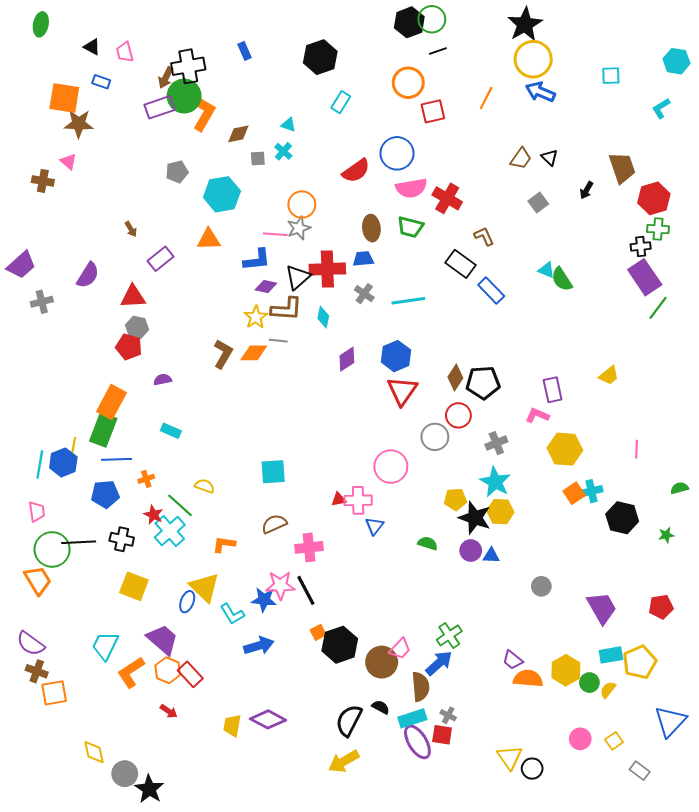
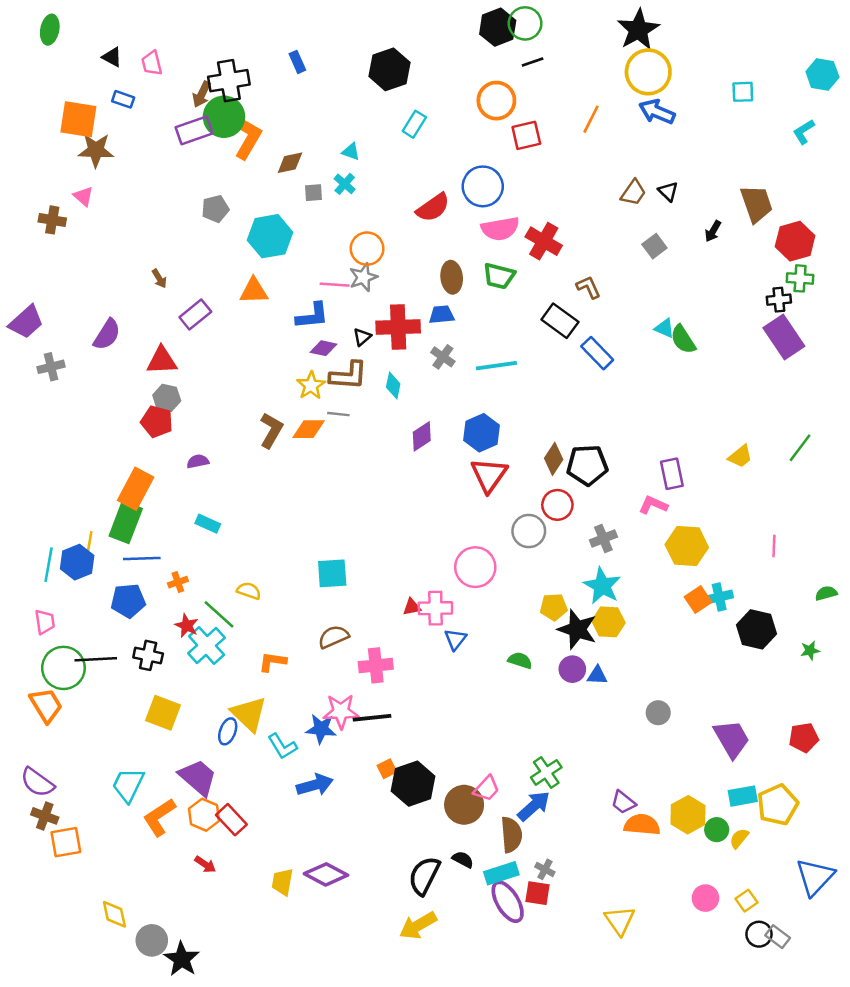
black triangle: (298, 277) -> (362, 337), size x0.6
green line: (658, 308) -> (800, 448), moved
black line: (306, 590) -> (372, 718), turned -68
black circle: (532, 769) -> (759, 934), moved

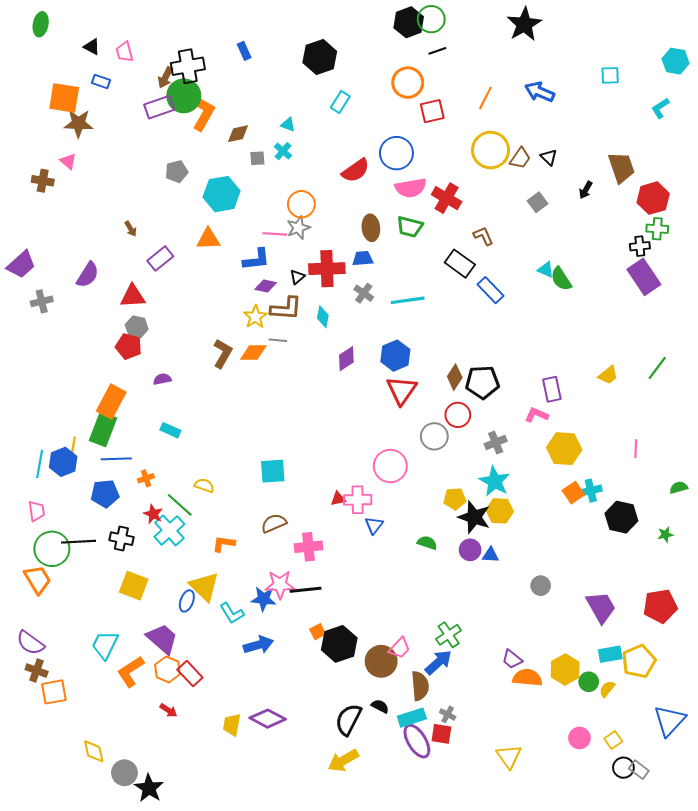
yellow circle: (648, 72) -> (491, 150), moved
red pentagon: (804, 738) -> (660, 606), size x1.4

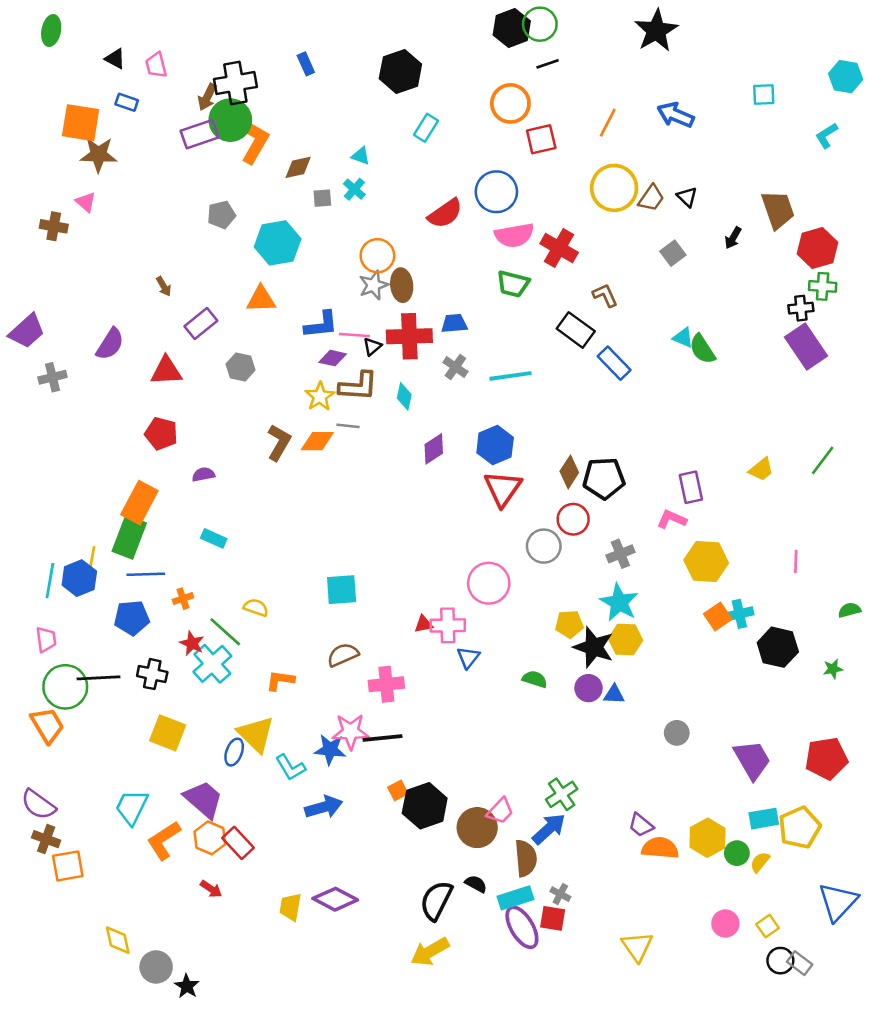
brown ellipse: (371, 228) -> (402, 285), moved
pink line: (275, 234) -> (354, 335), moved
gray hexagon: (137, 327) -> (241, 367), moved
black star: (149, 788) -> (187, 986), size x0.7

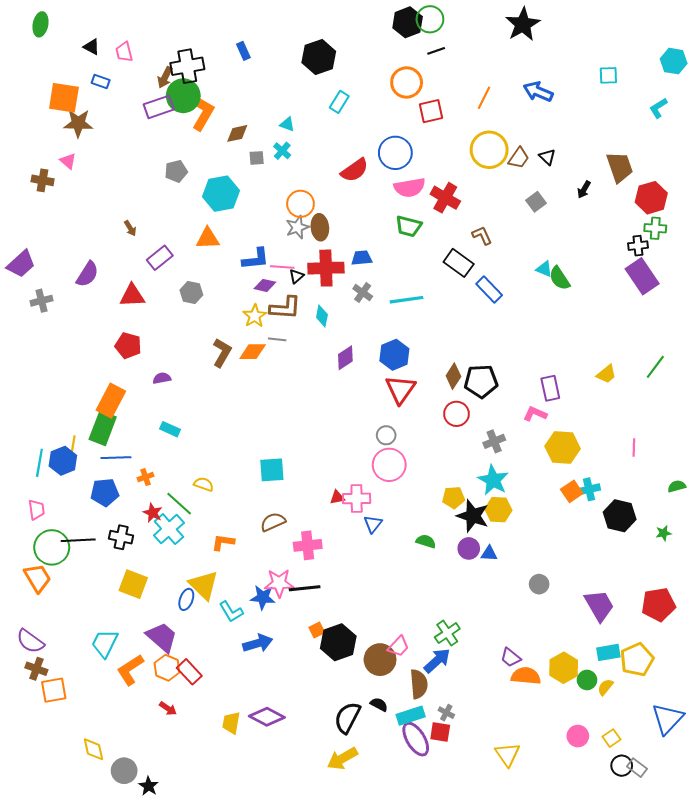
gray circle: (544, 546) -> (386, 435), moved, size x0.7

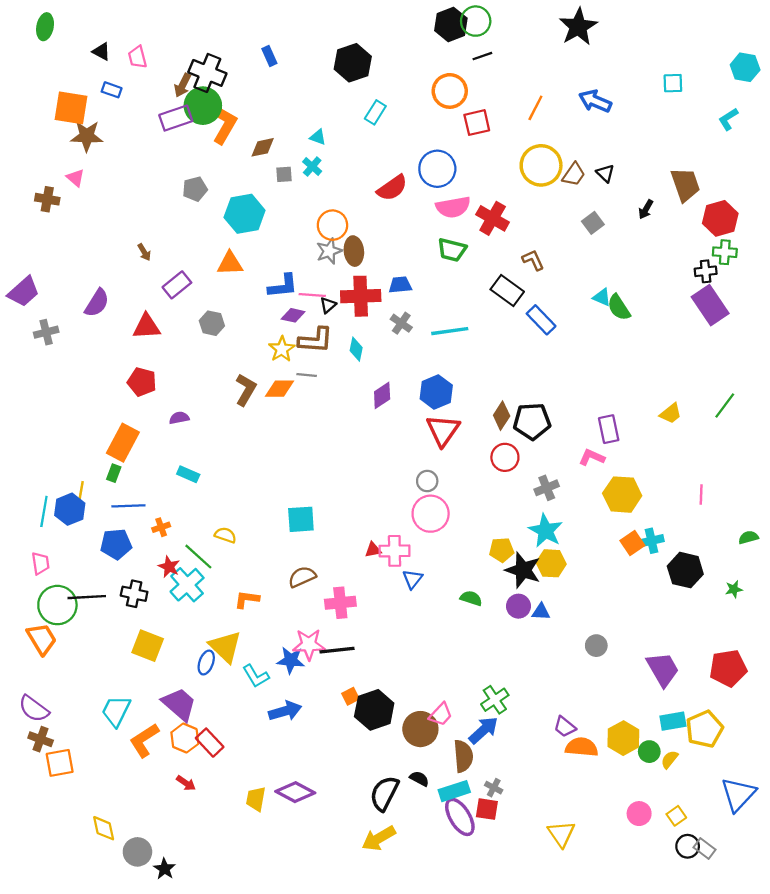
black cross: (187, 66) -> (207, 73), turned 32
green rectangle: (103, 428) -> (114, 473), size x0.5

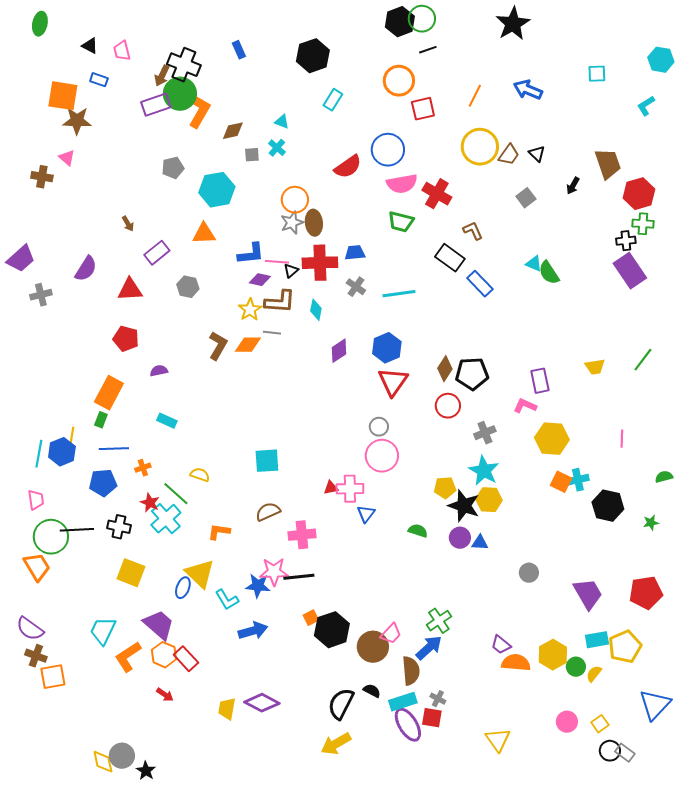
yellow trapezoid: (671, 413) -> (595, 367), turned 30
orange square: (632, 543) -> (561, 482), turned -30
yellow diamond: (104, 828) -> (103, 762), moved

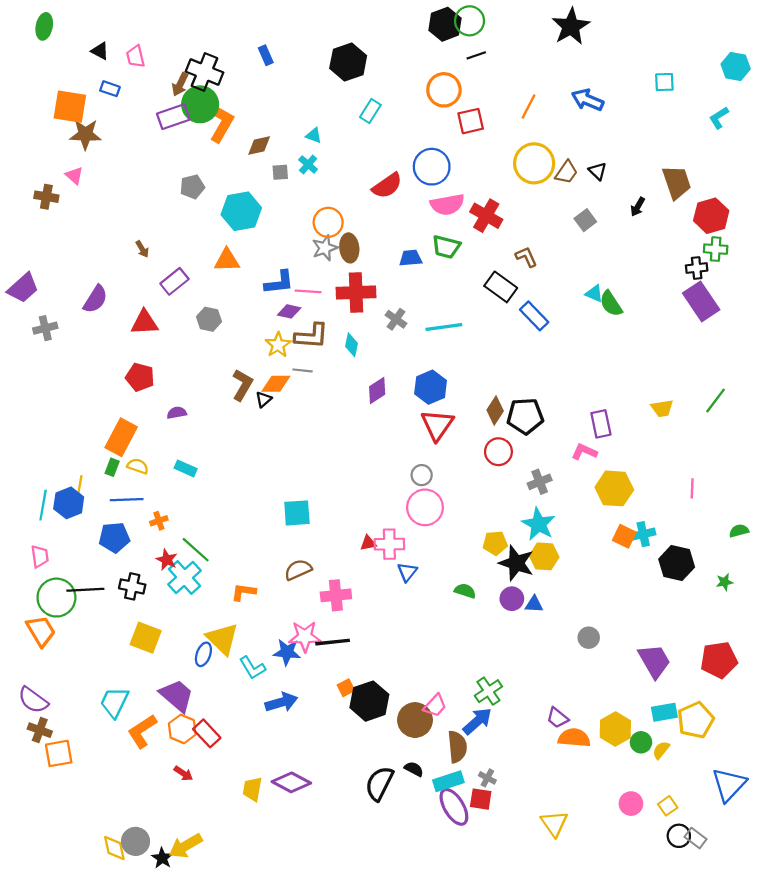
blue trapezoid: (355, 253) -> (411, 258), moved
black triangle: (291, 271) -> (264, 399), moved
yellow semicircle: (200, 475) -> (138, 466), moved
yellow arrow: (336, 744) -> (186, 846), moved

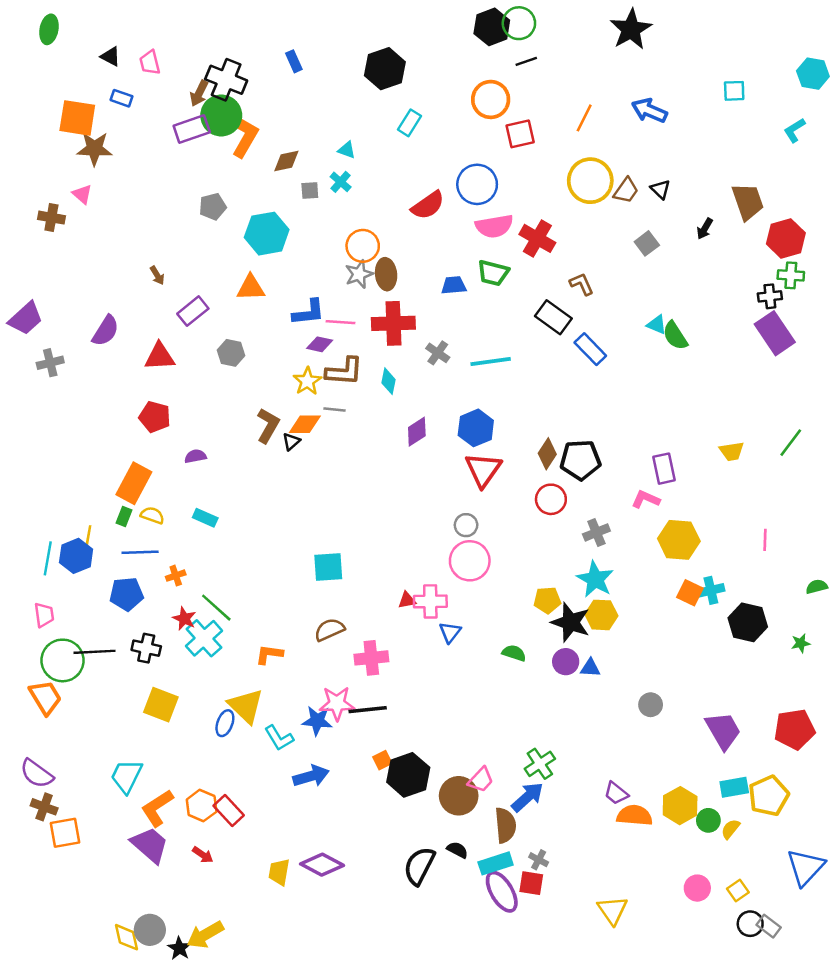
purple trapezoid: (177, 696) -> (150, 845), moved

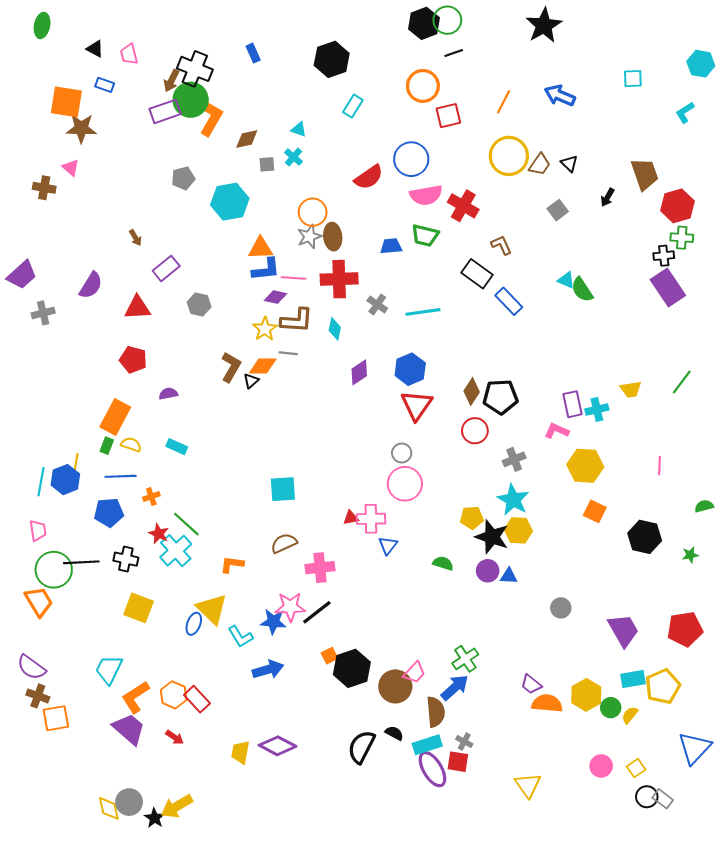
orange triangle: (251, 288) -> (261, 248), moved
cyan cross: (711, 590) -> (597, 410), moved
black line: (368, 710) -> (317, 612), turned -32

